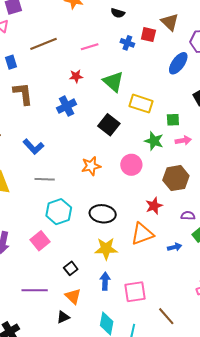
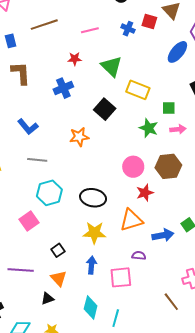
pink circle: (131, 165) -> (133, 167), moved
orange star: (91, 166) -> (79, 137), moved
purple semicircle: (188, 216) -> (139, 256), moved
blue arrow: (175, 247) -> (163, 235), size x1.5
brown line: (166, 316) -> (171, 302), moved

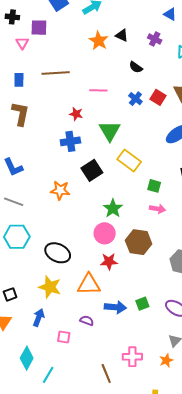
blue cross: (63, 88) -> (70, 141), moved
green star: (149, 128) -> (113, 208), moved
pink square: (121, 277) -> (64, 337), size x0.6

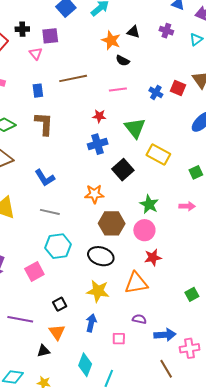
black semicircle: (136, 67) -> (123, 61), moved
green square: (154, 186) -> (196, 172), moved, turned -32
pink arrow: (157, 209) -> (187, 206), moved
brown hexagon: (139, 242) -> (112, 223), moved
blue arrow: (115, 307) -> (165, 335), moved

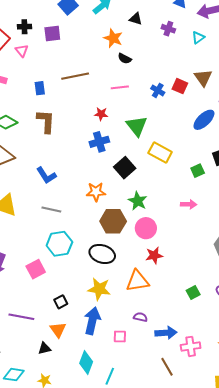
black triangle: (133, 32) -> (136, 19), moved
pink triangle: (36, 54) -> (22, 51), moved
green star: (149, 204) -> (138, 201), moved
blue arrow: (91, 323) -> (92, 321), size x1.5

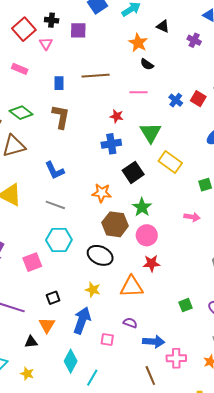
yellow star: (99, 289) -> (93, 290), size x0.7

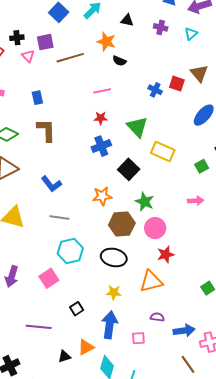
pink triangle: (46, 44) -> (28, 56), moved
brown line: (96, 76) -> (70, 58), moved
pink line: (139, 92) -> (102, 91), moved
orange triangle: (47, 325) -> (86, 347), moved, turned 42

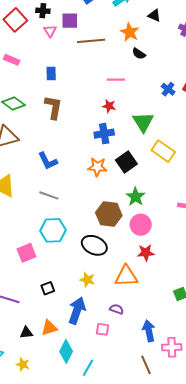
orange star: (102, 196) -> (97, 167), moved
purple semicircle: (157, 317) -> (117, 309), moved
blue arrow: (184, 331) -> (149, 331), turned -105

